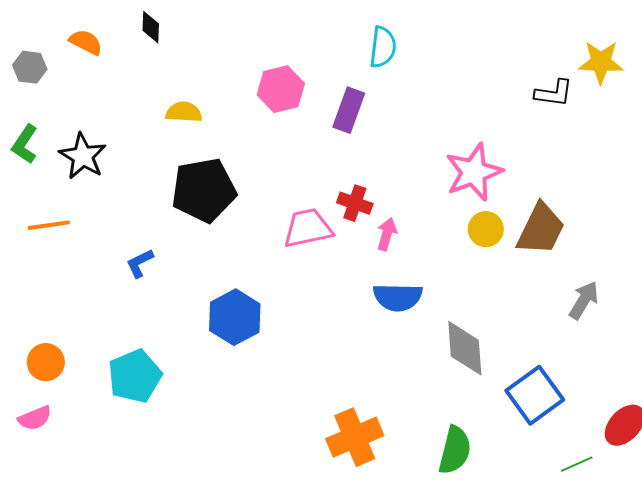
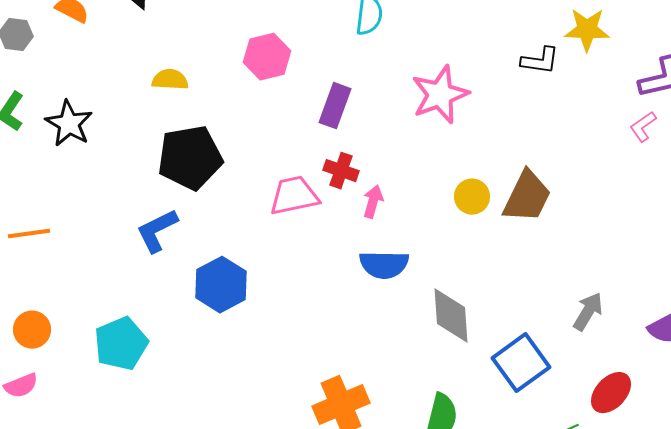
purple rectangle: (349, 110) -> (335, 106), moved
pink star: (474, 172) -> (440, 95), moved
orange line: (49, 225) -> (29, 234), moved
blue L-shape: (140, 263) -> (157, 231), moved, size x1.5
gray arrow: (584, 300) -> (588, 312), moved

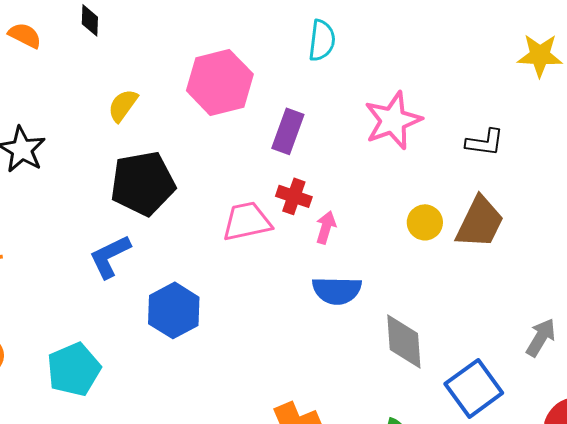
pink hexagon: (267, 57) -> (220, 82), size x1.4
black L-shape: (540, 61) -> (485, 142), moved
yellow semicircle: (170, 80) -> (123, 105), turned -57

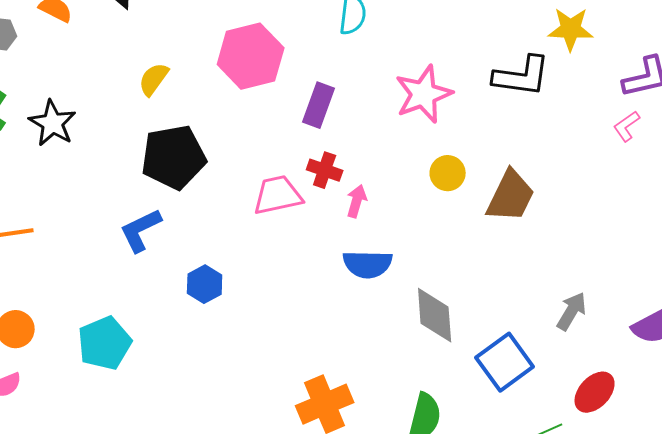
black L-shape: (485, 142) -> (522, 76), moved, size x1.5
yellow circle: (425, 222) -> (448, 173), moved
blue hexagon: (174, 310) -> (205, 284), size x0.7

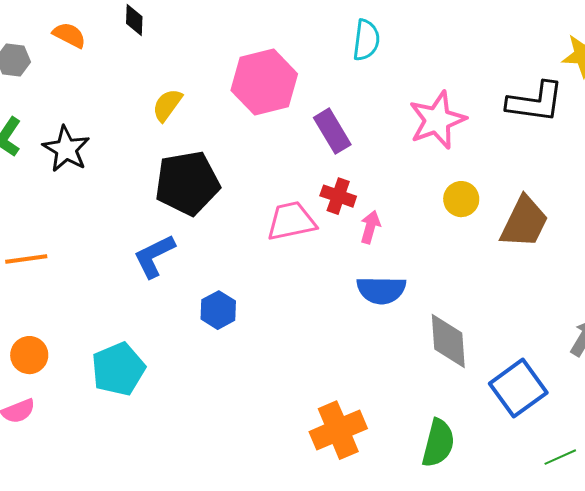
purple rectangle: (319, 105) -> (332, 131), turned -51

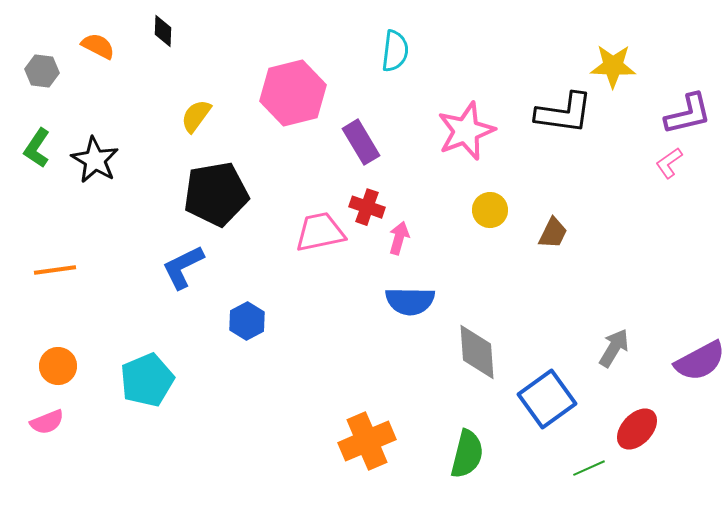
brown trapezoid: (524, 222) -> (553, 233), size x0.6

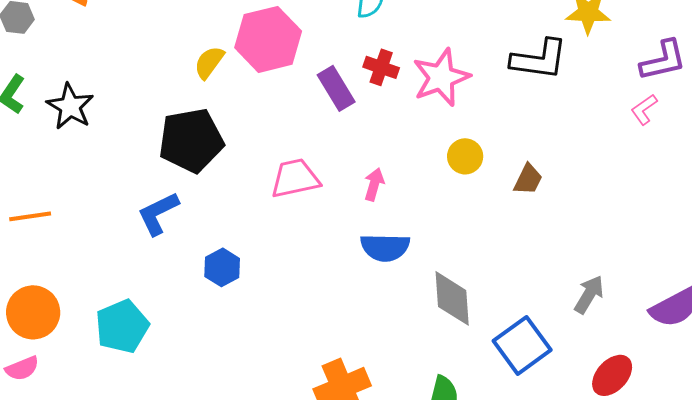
yellow semicircle: (196, 116) -> (209, 62), moved
red cross: (367, 207) -> (381, 67), moved
orange circle: (58, 366) -> (33, 312), size x1.4

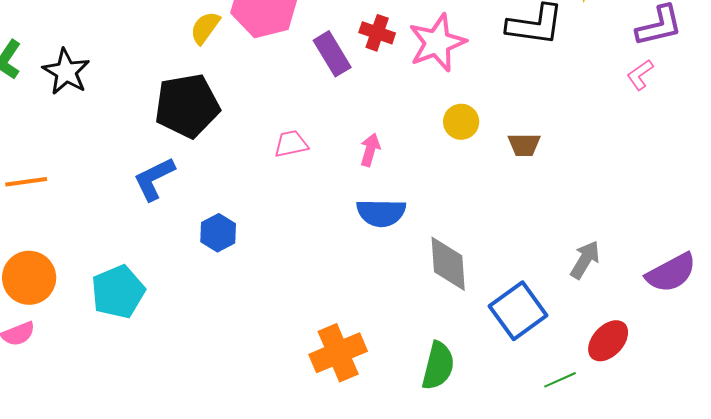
pink trapezoid: (295, 178) -> (291, 144), size x0.7
brown trapezoid: (528, 179) -> (524, 145), turned 64

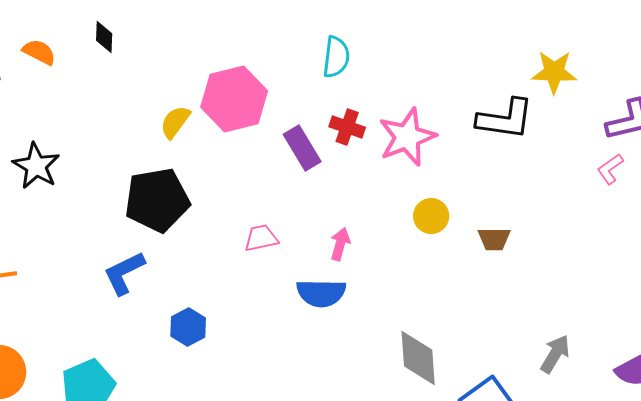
blue semicircle: (381, 213) -> (321, 293), moved

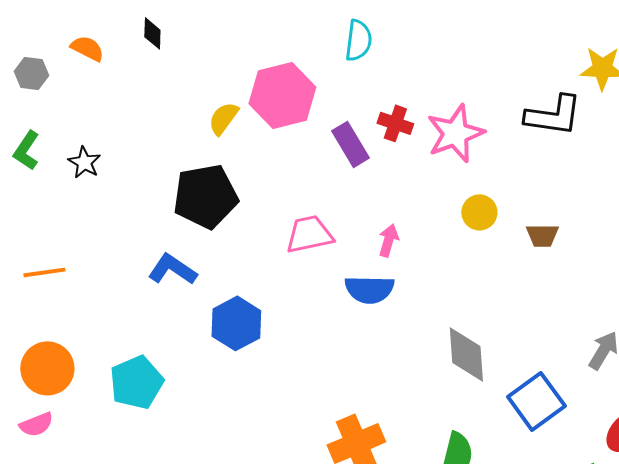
cyan semicircle: (336, 57) -> (358, 40), moved
black star: (36, 166) -> (84, 162), size x0.7
pink trapezoid: (261, 238) -> (309, 234), size x1.4
blue L-shape: (124, 273) -> (172, 269), turned 60
blue hexagon: (188, 327) -> (236, 323), size x1.4

